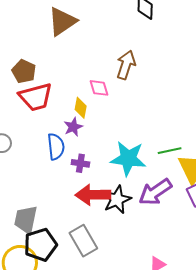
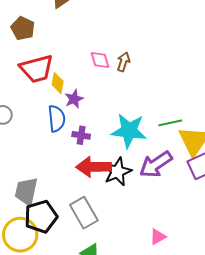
brown arrow: (126, 65) -> (123, 62), moved, size x0.7
brown pentagon: (24, 71) -> (23, 28), moved
yellow diamond: (81, 108) -> (58, 83), moved

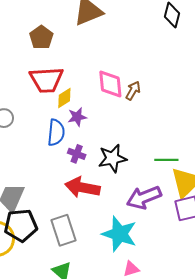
pink diamond: (100, 60) -> (110, 84), size x1.4
yellow diamond: (58, 83) -> (64, 98), turned 35
cyan star: (129, 131) -> (119, 234), moved
black star: (117, 172) -> (112, 158), moved

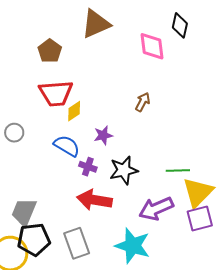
pink diamond: (110, 84) -> (152, 46), moved
purple star: (77, 117) -> (103, 135), moved
blue semicircle: (56, 133) -> (67, 146), turned -64

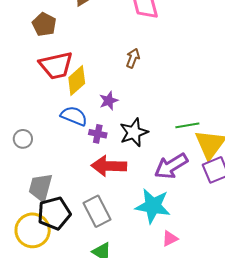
brown arrow: (143, 102) -> (133, 58), moved
yellow diamond: (74, 111) -> (77, 81), size x1.4
gray circle: (14, 133) -> (23, 139), moved

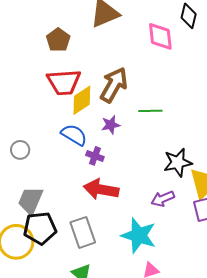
brown arrow: (133, 58) -> (114, 85), moved, size x1.8
green line: (187, 125) -> (150, 111), moved
black star: (134, 132) -> (178, 162), moved
purple arrow: (171, 166) -> (163, 199), size x0.7

